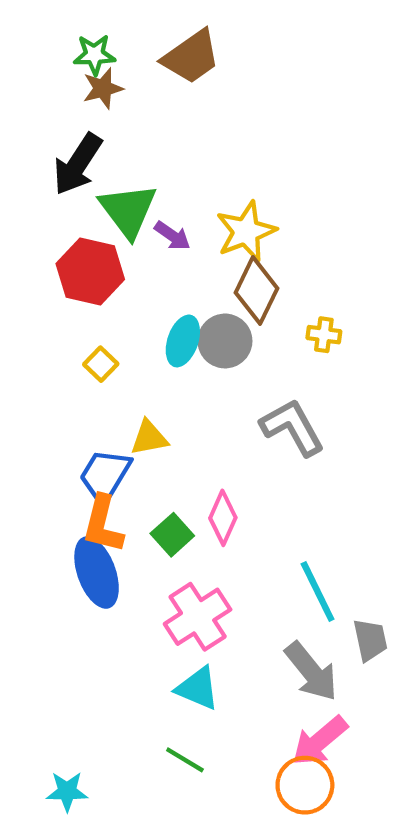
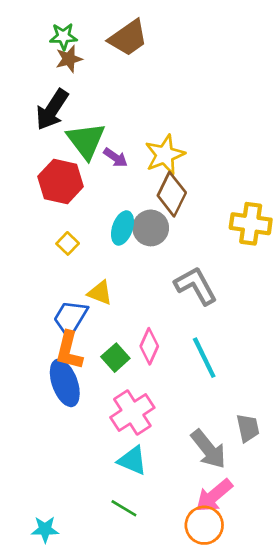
yellow cross: (324, 335) -> (251, 224), moved, size x1.8
yellow triangle: (149, 438) -> (100, 293), turned 32
cyan line: (318, 591) -> (204, 358), moved

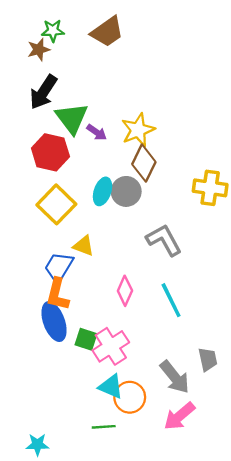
brown star: (69, 59) -> (39, 50), moved
yellow square: (68, 243) -> (56, 204), size x2.0
green square: (115, 358) -> (86, 339), moved, turned -30
green line: (124, 508) -> (104, 427), turned -35
orange circle: (204, 525) -> (130, 397), moved

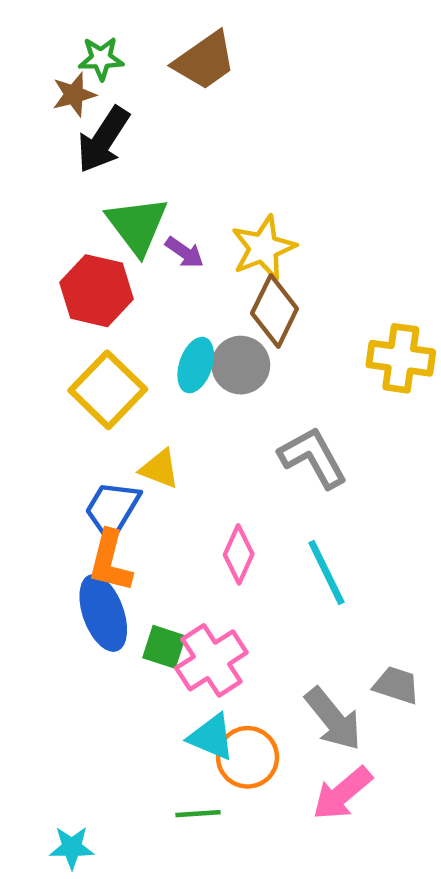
black arrow: (43, 92) -> (103, 140), moved
gray trapezoid: (208, 359) -> (396, 685), turned -60

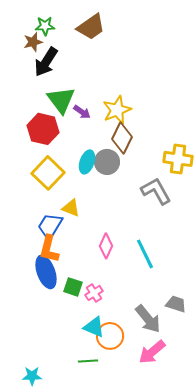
gray L-shape: (313, 457) -> (156, 191), moved
pink cross: (211, 660) -> (94, 293), size x0.6

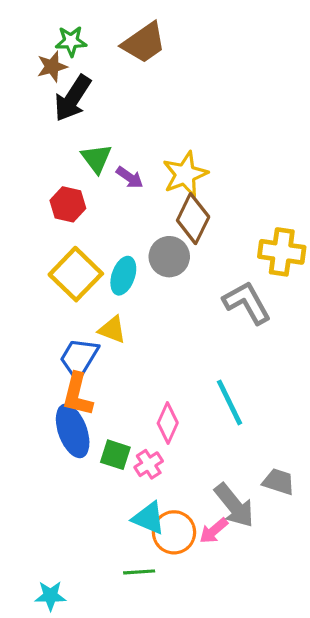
green triangle: (61, 100) -> (96, 158), size x0.7
red hexagon: (43, 129) -> (68, 204), size x0.7
cyan ellipse: (87, 162) -> (123, 276), moved
pink diamond: (106, 246) -> (168, 423), moved
pink arrow: (152, 352) -> (214, 531), moved, size x0.7

